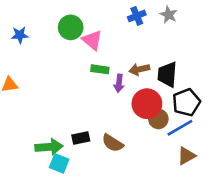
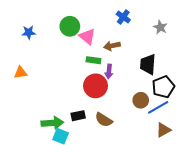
gray star: (169, 15) -> (160, 27), moved
blue cross: (137, 16) -> (123, 17), turned -32
brown arrow: (139, 69) -> (112, 46), moved
red circle: (147, 104) -> (96, 86), moved

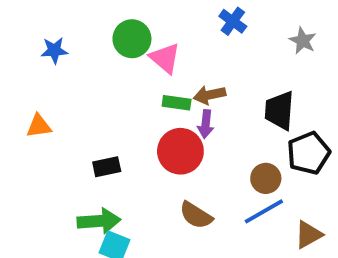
brown arrow: (112, 46) -> (210, 95), moved
blue line: (158, 107) -> (264, 211), moved
black rectangle: (78, 116) -> (107, 167), moved

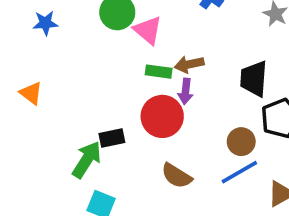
orange triangle: (39, 126) -> (31, 93), turned 45
black rectangle: (107, 167) -> (112, 138), moved
green arrow: (99, 221) -> (87, 160), moved, turned -54

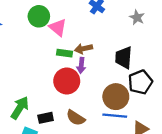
black rectangle: (112, 138) -> (46, 118), moved
brown circle: (241, 142) -> (116, 97), size x1.5
blue line: (239, 172) -> (115, 116), turned 35

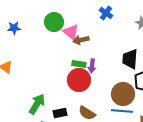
brown arrow: (83, 49) -> (81, 40), moved
green rectangle: (65, 53) -> (79, 64), moved

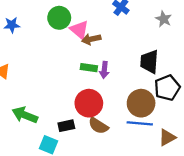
red circle: (79, 80) -> (89, 103), moved
green arrow: (37, 104) -> (25, 115), moved, turned -100

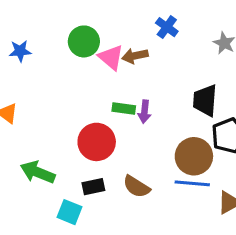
brown arrow: (91, 39) -> (135, 56), moved
red circle: (89, 103) -> (97, 142), moved

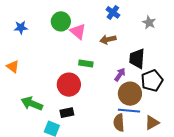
brown arrow: (135, 56) -> (108, 39), moved
purple arrow: (144, 112) -> (120, 75), moved, turned -152
brown semicircle: (136, 187) -> (119, 123), moved, turned 54

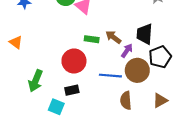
brown arrow: (108, 39) -> (113, 37), moved, turned 49
green arrow: (32, 104) -> (36, 81), turned -90
blue line: (129, 111) -> (110, 76), moved

